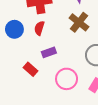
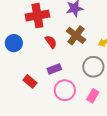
red semicircle: (39, 28) -> (51, 42), moved, turned 128
purple rectangle: (49, 52) -> (54, 69), moved

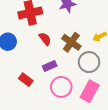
brown cross: (76, 35) -> (71, 42), moved
pink rectangle: (93, 96) -> (90, 91), size x1.5

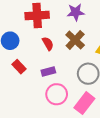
brown cross: (71, 42) -> (75, 40), moved
red rectangle: (26, 80) -> (19, 67), moved

